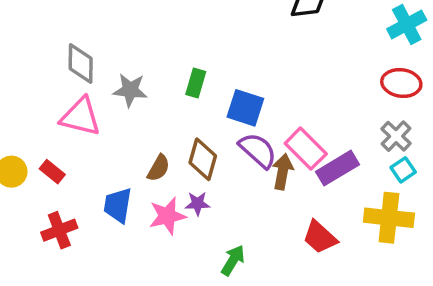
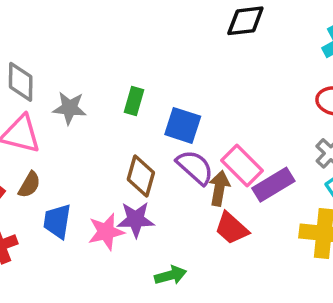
brown semicircle: (159, 168) -> (29, 185), moved
purple star: (198, 204) -> (136, 220), size x1.5
red trapezoid: (320, 237) -> (232, 228), moved
green arrow: (233, 260) -> (171, 275), turned 44

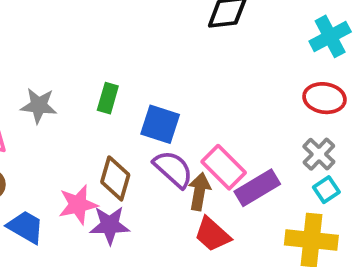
blue trapezoid: (57, 221) -> (26, 227), turned 111
pink star: (106, 232) -> (78, 205), moved

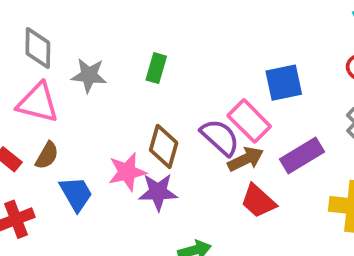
blue square: (160, 124) -> (284, 83), moved, turned -30
pink rectangle: (224, 167) -> (249, 121), moved
brown arrow: (199, 191) -> (246, 159), turned 54
blue trapezoid: (26, 227) -> (76, 194), turned 30

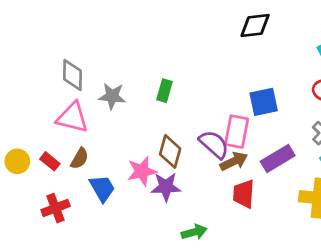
pink rectangle: (249, 121) -> (237, 132), turned 56
red trapezoid: (258, 201) -> (244, 194), turned 52

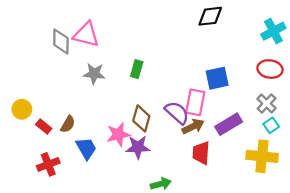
gray diamond: (73, 75) -> (61, 41), moved
pink triangle: (73, 117) -> (86, 35), moved
yellow circle: (17, 161) -> (22, 109), moved

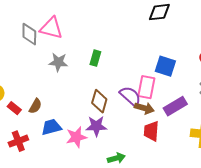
blue square: (217, 78) -> (165, 66), turned 30
brown arrow: (193, 126) -> (144, 108), turned 42
pink star: (118, 135) -> (76, 137), moved
blue trapezoid: (86, 148) -> (51, 127), turned -75

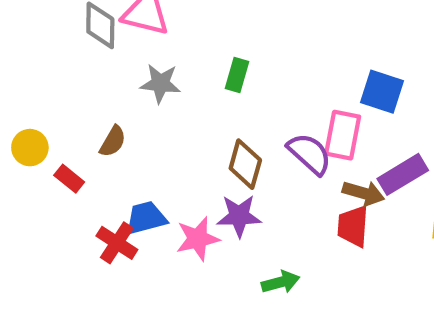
brown semicircle: (35, 106) -> (113, 141), moved
brown arrow: (144, 108) -> (363, 193), moved
red cross: (18, 141) -> (117, 243), moved, turned -36

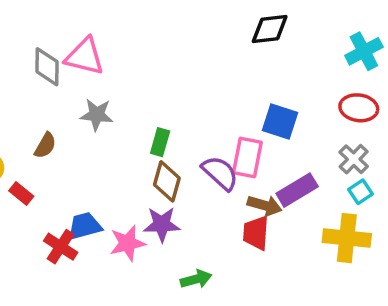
green rectangle: (237, 75) -> (160, 142), moved
brown semicircle: (113, 141) -> (45, 145), moved

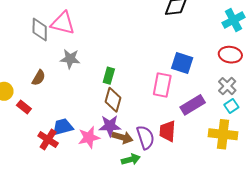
purple semicircle: (220, 173) -> (145, 137), moved, turned 30
brown arrow: (265, 205) -> (122, 137), moved

